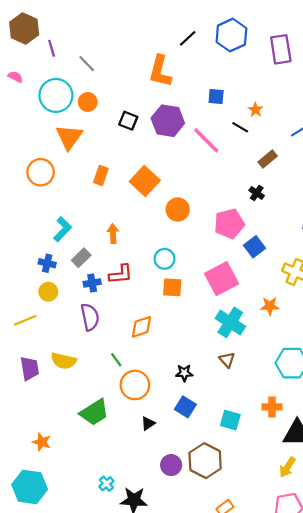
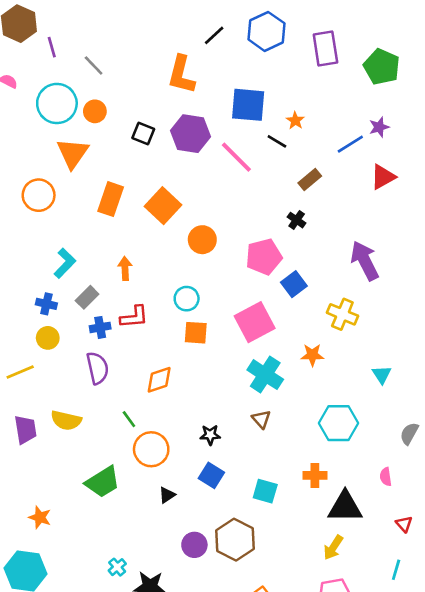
blue square: (216, 97) -> (248, 105), size x1.8
orange rectangle: (101, 175) -> (111, 199), size x1.4

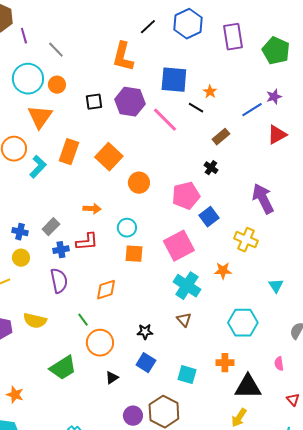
black square: (143, 134) -> (94, 102), turned -30
cyan L-shape: (65, 263) -> (38, 167), moved
orange arrow: (125, 268) -> (92, 209), moved, turned 96

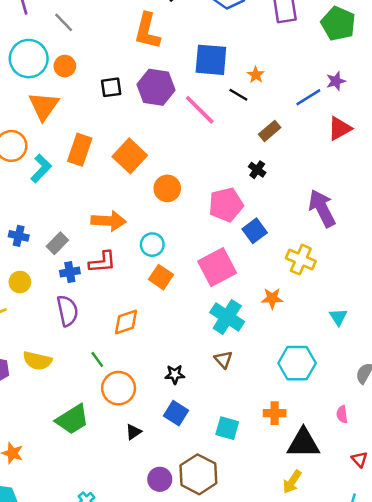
orange arrow: (92, 209) -> (109, 221), size x1.5
blue cross: (20, 232) -> (19, 236), moved
orange square: (134, 254) -> (161, 277), turned 30

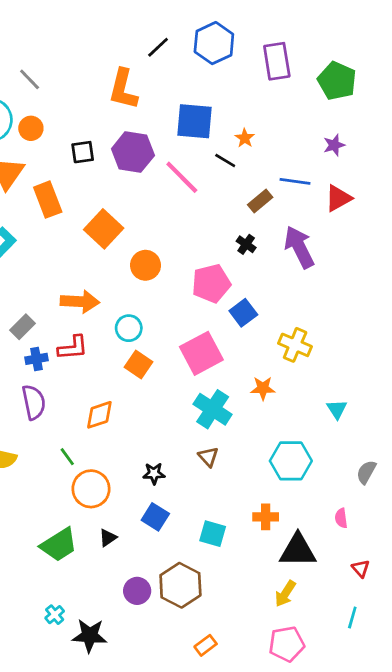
blue line: (308, 97) -> (295, 181), moved, turned 40
orange rectangle: (80, 150) -> (48, 200), moved, turned -40
purple arrow: (322, 208) -> (299, 247), moved
green trapezoid: (72, 419) -> (59, 545), moved

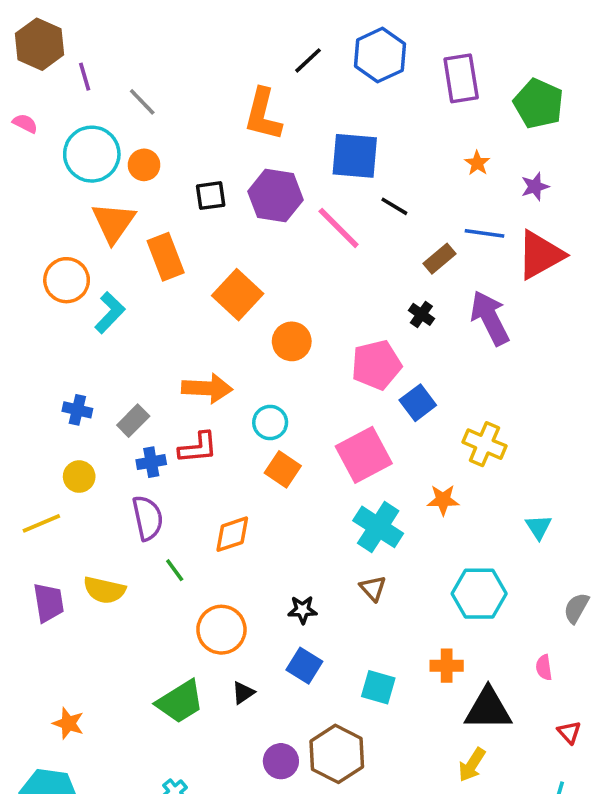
orange star: (245, 138) -> (477, 163), moved
red triangle: (338, 198) -> (540, 255), size x1.4
green line: (67, 457) -> (175, 570), moved

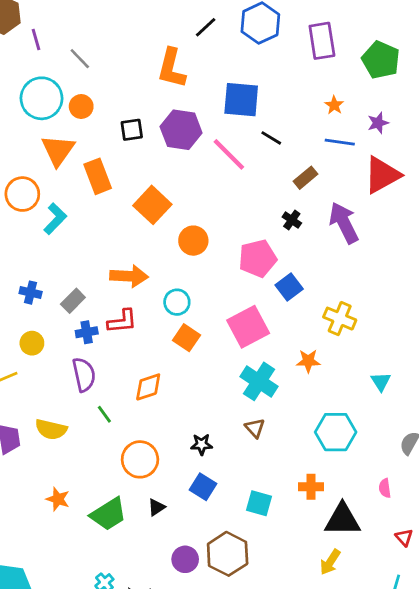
blue line: (484, 233) -> (340, 142), moved
orange star: (68, 723) -> (58, 499), moved

